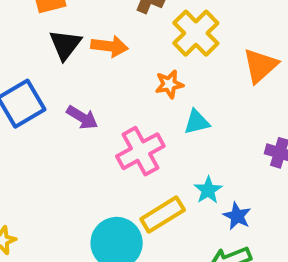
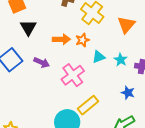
orange arrow: (109, 46) -> (61, 39), moved
cyan star: (208, 190) -> (121, 60), moved
blue star: (237, 216) -> (128, 93), moved

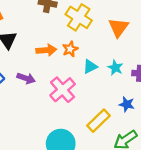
yellow rectangle: (88, 105) -> (99, 121), moved

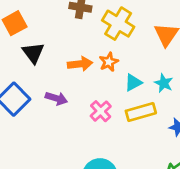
pink cross: (63, 90) -> (101, 111), size x0.7
yellow rectangle: (99, 121) -> (141, 112), moved, turned 30

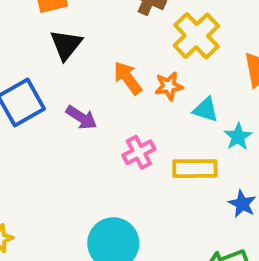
orange arrow: (80, 64) -> (128, 78), turned -135
cyan triangle: (133, 83) -> (206, 110), moved, turned 30

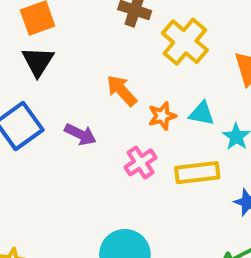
black triangle: (66, 45) -> (38, 61), moved
orange star: (169, 86) -> (162, 116), moved

